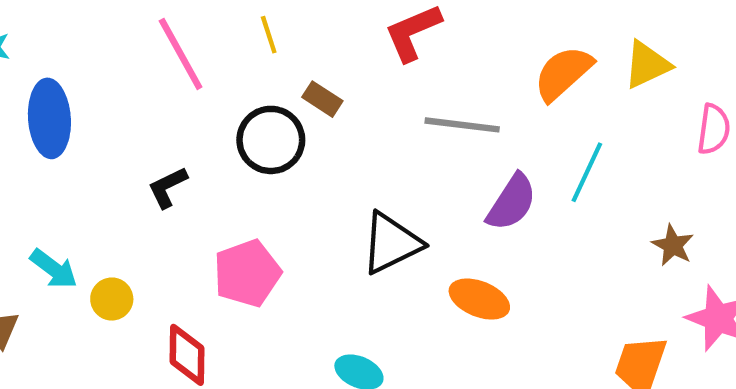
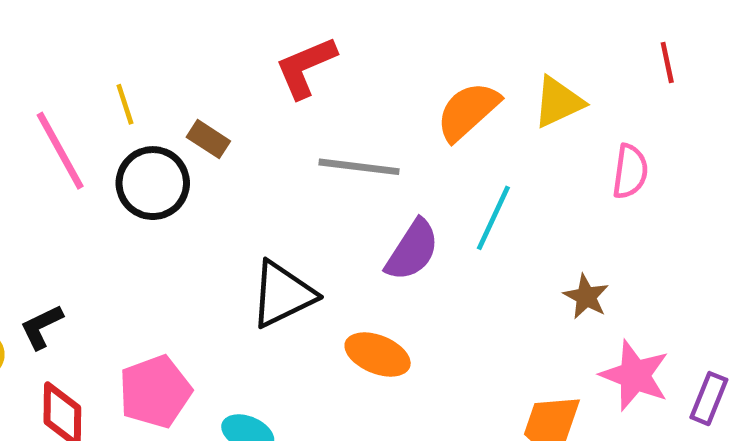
yellow line: (269, 35) -> (125, 104), moved
pink line: (181, 54) -> (60, 151), moved
black L-shape: (168, 187) -> (42, 327), moved
pink pentagon: (247, 273) -> (155, 392), moved

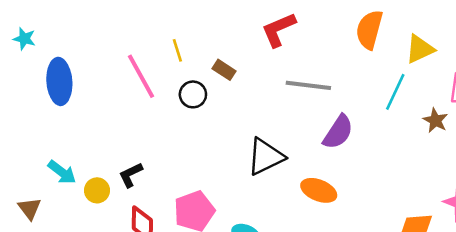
orange semicircle: (468, 111) -> (369, 30), moved, turned -33
black circle: (153, 183) -> (193, 94), size x0.7
cyan line: (493, 218) -> (395, 92), moved
brown star: (586, 297) -> (435, 120), moved

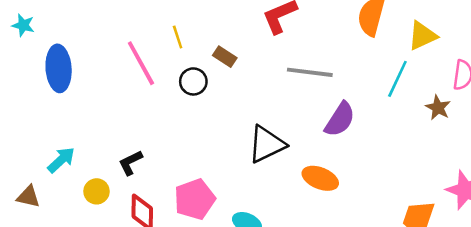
cyan arrow: (62, 172) -> (61, 160), turned -80
yellow circle: (97, 190) -> (96, 191), moved
brown triangle: (30, 209) -> (28, 197), turned -40

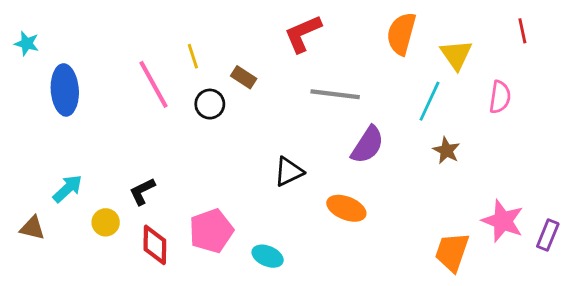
yellow triangle: (422, 36) -> (456, 55), turned -40
brown star: (438, 108) -> (446, 151), moved
black triangle: (267, 144) -> (289, 172), size x0.7

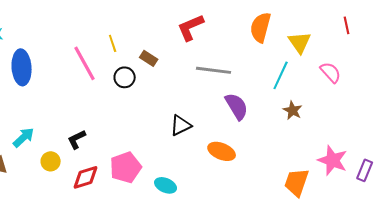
pink semicircle: (500, 97) -> (331, 72), turned -50
purple semicircle: (368, 145) -> (237, 106), turned -64
red diamond: (155, 245) -> (86, 177), turned 72

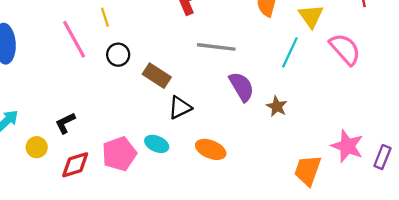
brown rectangle: (149, 58) -> (157, 76), moved, size x1.4
pink semicircle: (331, 72) -> (345, 49), size x1.4
brown star: (293, 110) -> (277, 106), moved
orange ellipse: (222, 151) -> (211, 149), moved
cyan ellipse: (166, 185) -> (157, 144), moved

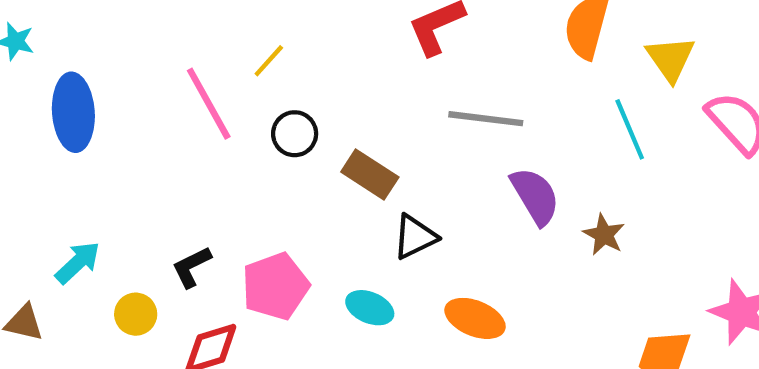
yellow line: (105, 17) -> (269, 61), turned 60
cyan line: (290, 52) -> (630, 129), turned -48
pink pentagon: (119, 154) -> (275, 286), moved

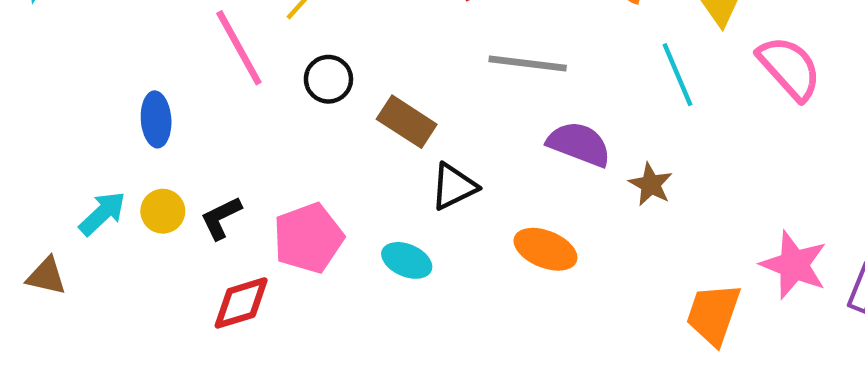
blue ellipse: (73, 112) -> (156, 119), moved, size x0.7
purple semicircle: (535, 196) -> (579, 144), turned -38
yellow circle: (136, 314) -> (163, 211), moved
orange ellipse: (475, 318) -> (545, 249), moved

